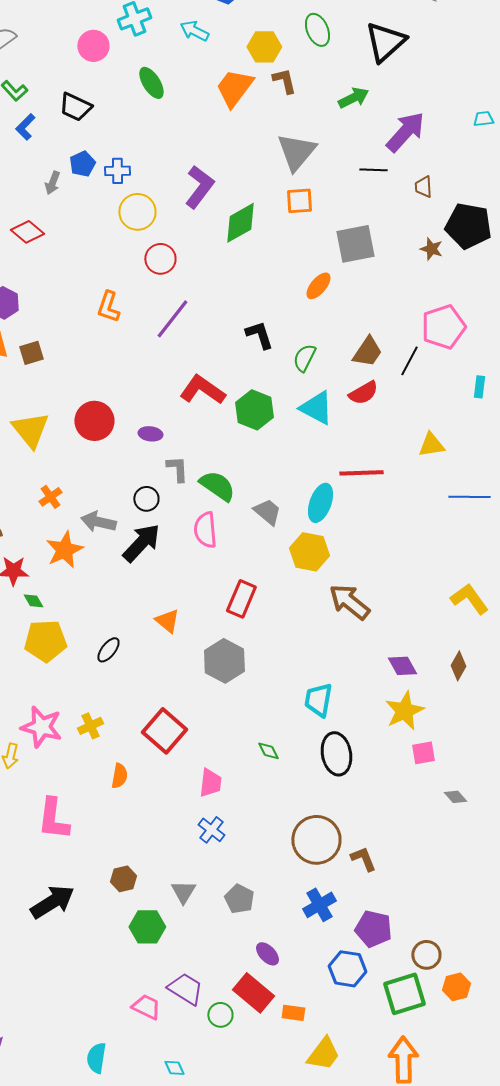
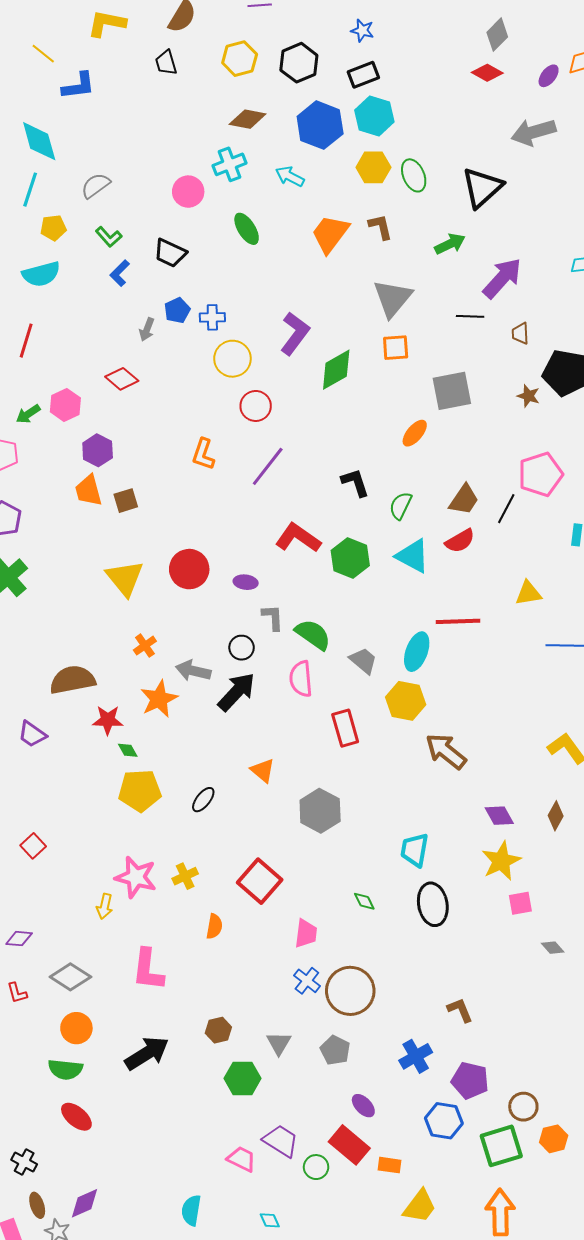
yellow hexagon: (264, 47) -> (373, 167), moved
red rectangle: (241, 599) -> (345, 728), moved, turned -39
brown circle: (316, 840) -> (350, 991), moved

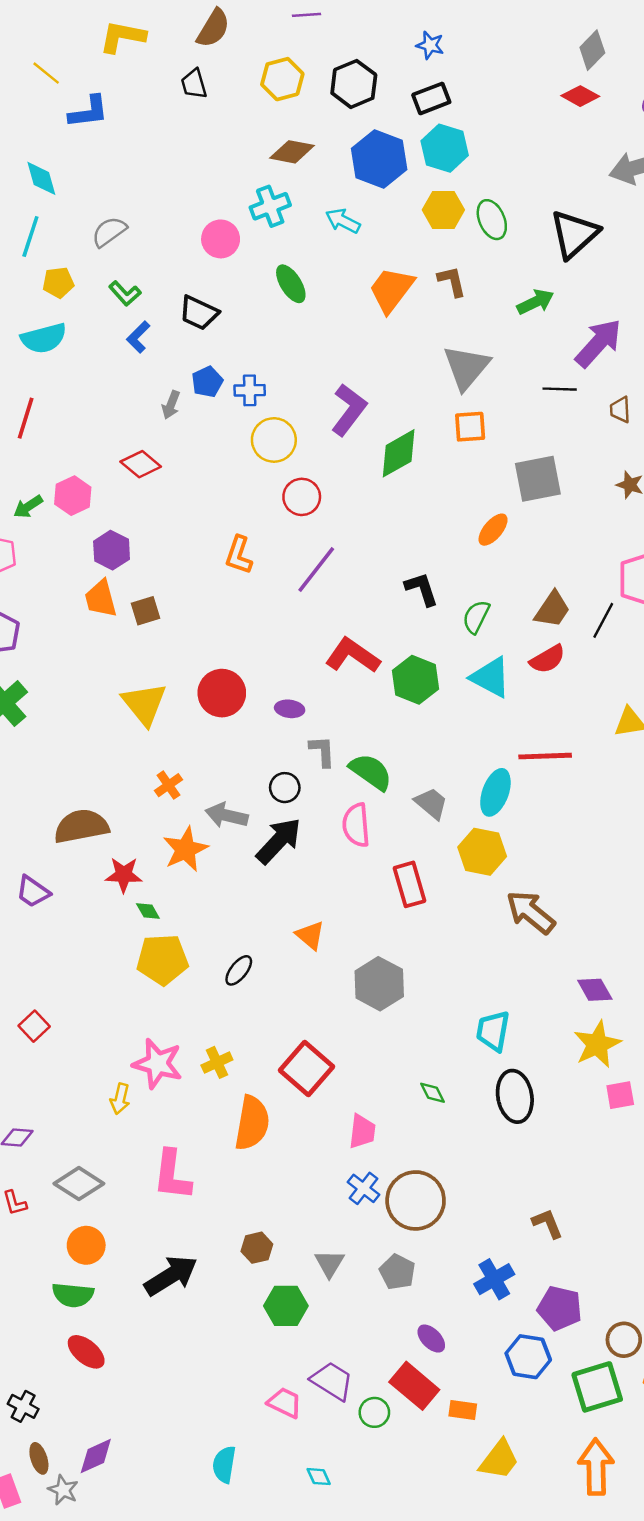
cyan diamond: (39, 141) -> (41, 178), size x0.7
orange semicircle: (214, 926) -> (252, 1123), size x1.8

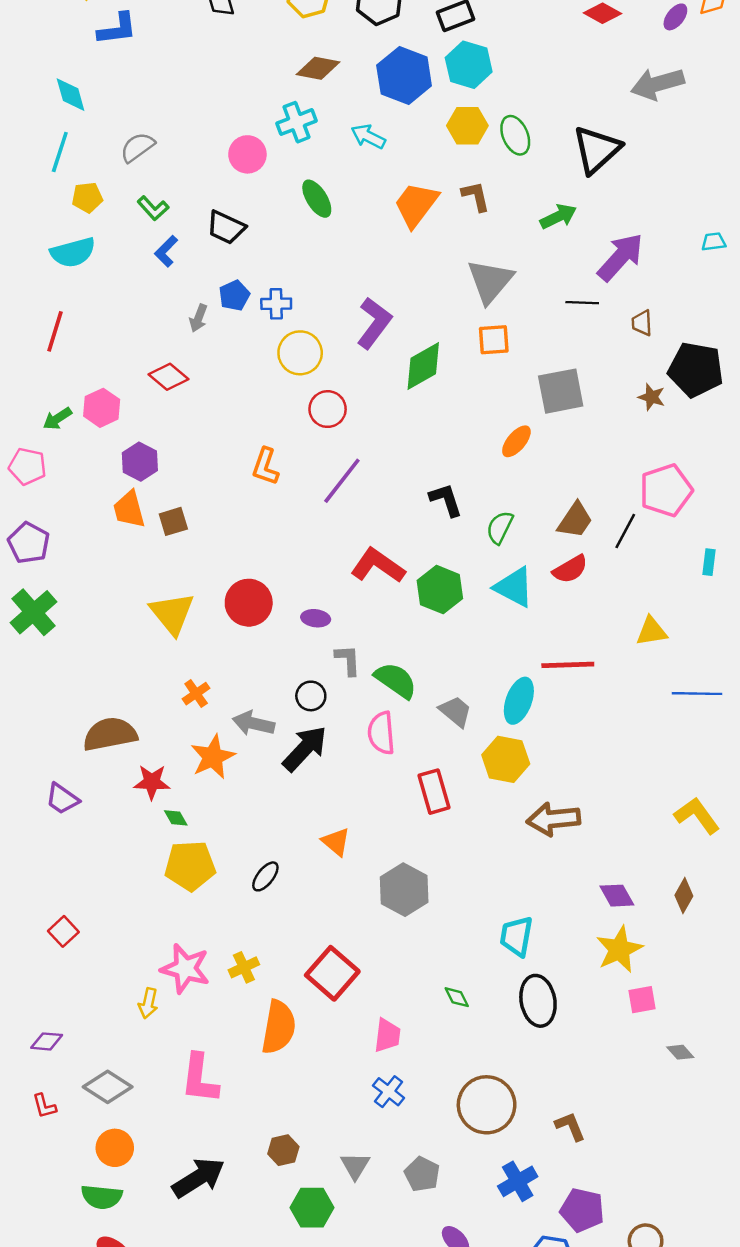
brown arrow: (531, 912) -> (554, 819), turned -45
brown circle: (416, 1200) -> (487, 1105), moved

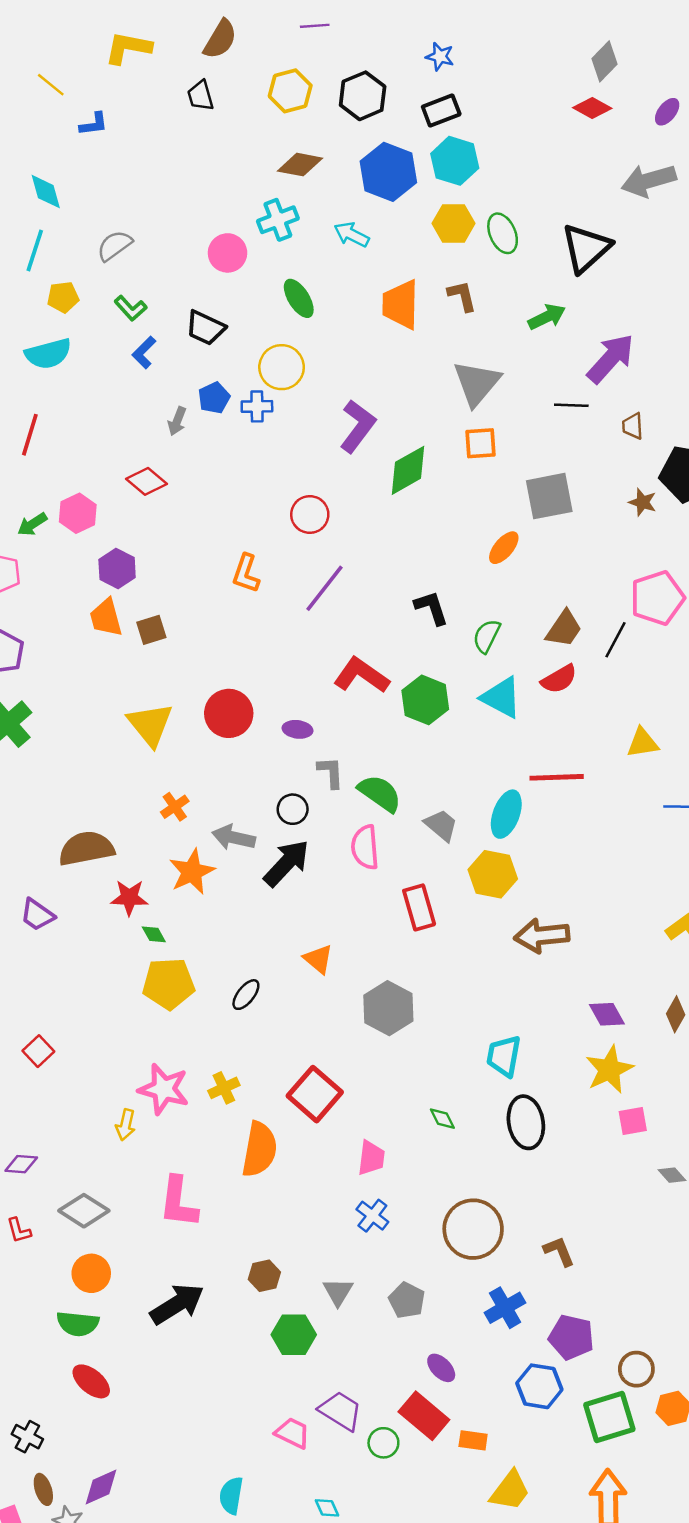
blue L-shape: (117, 29) -> (94, 124), size x0.7
orange trapezoid: (416, 205) -> (401, 305), turned -36
yellow circle: (300, 353) -> (282, 367), moved

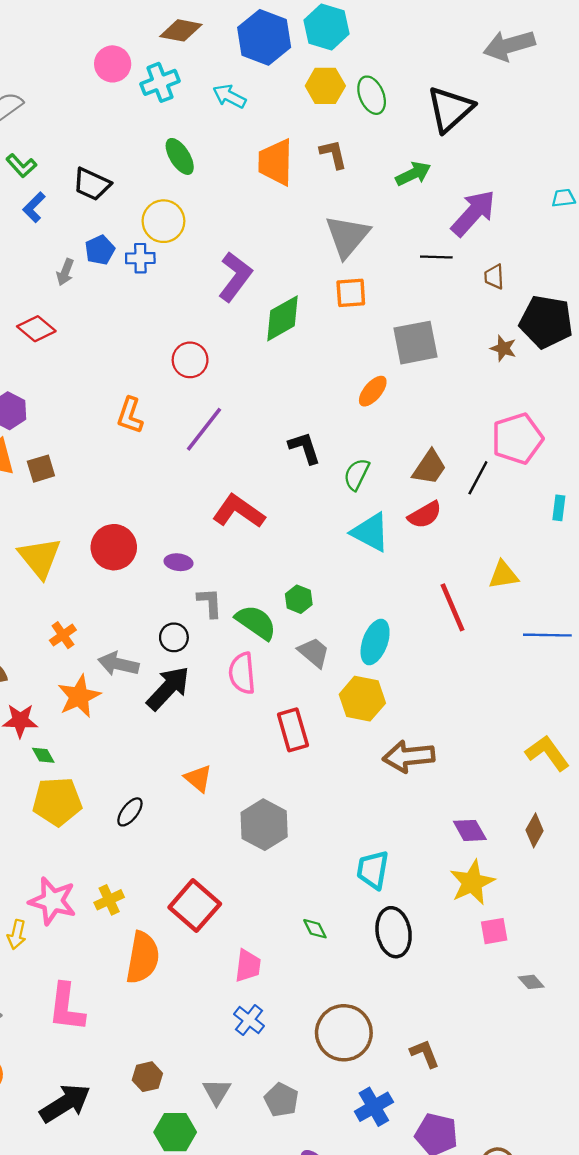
pink circle: (228, 253) -> (113, 64), moved
green hexagon: (425, 700) -> (299, 599), moved, size x0.6
red line: (557, 777) -> (453, 607), moved, turned 69

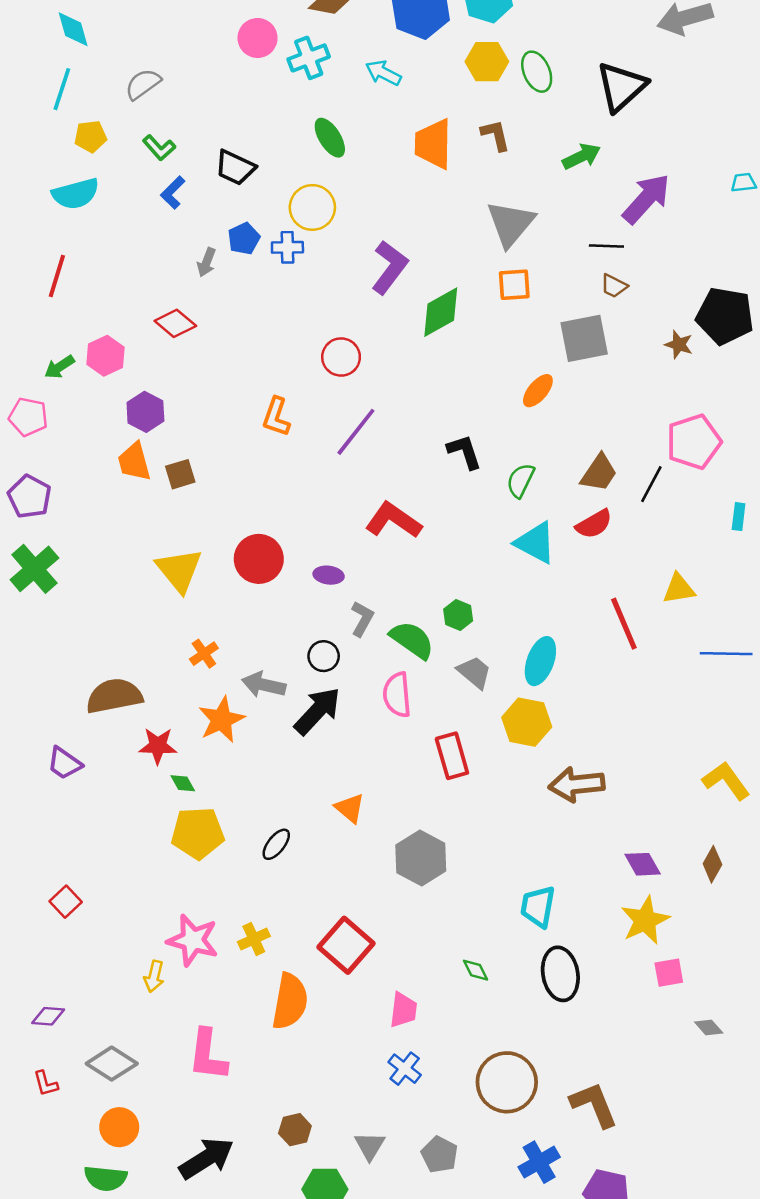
brown trapezoid: (494, 277) -> (614, 286), moved, turned -60
gray L-shape: (210, 603) -> (362, 619), turned 32
brown L-shape: (425, 1054) -> (594, 1105), size x1.5

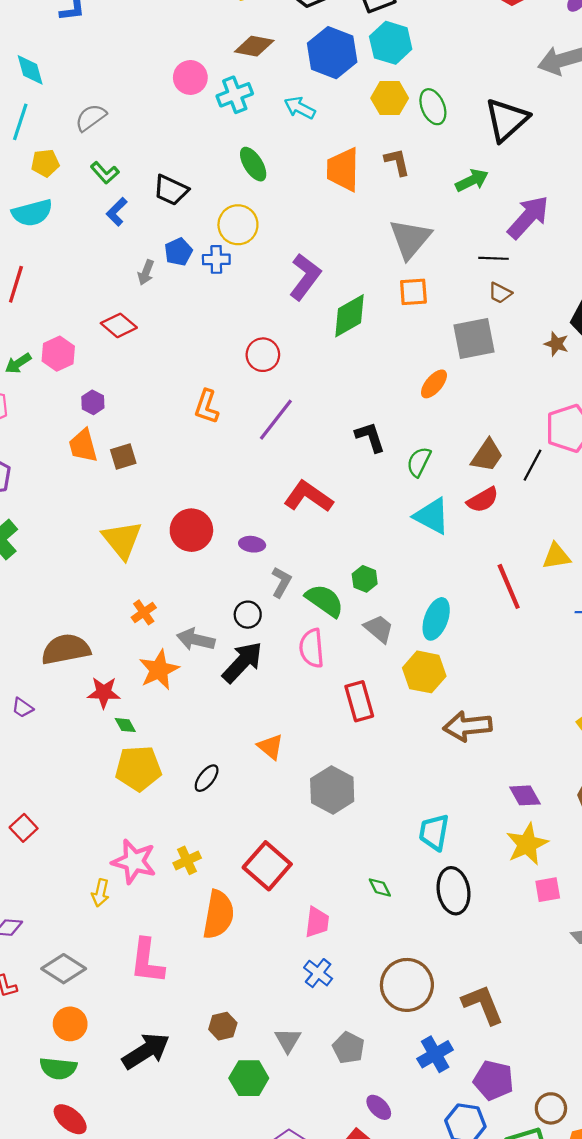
purple hexagon: (145, 412) -> (93, 402), size x0.7
purple trapezoid: (64, 763) -> (22, 708), size x0.7

